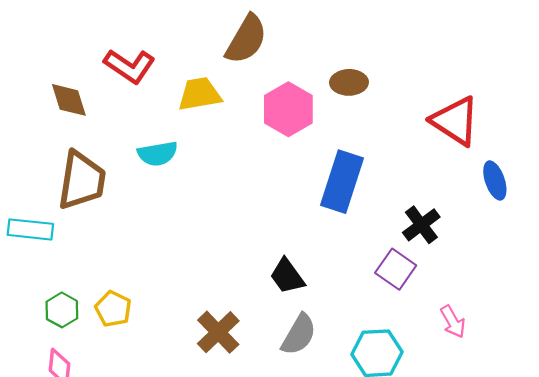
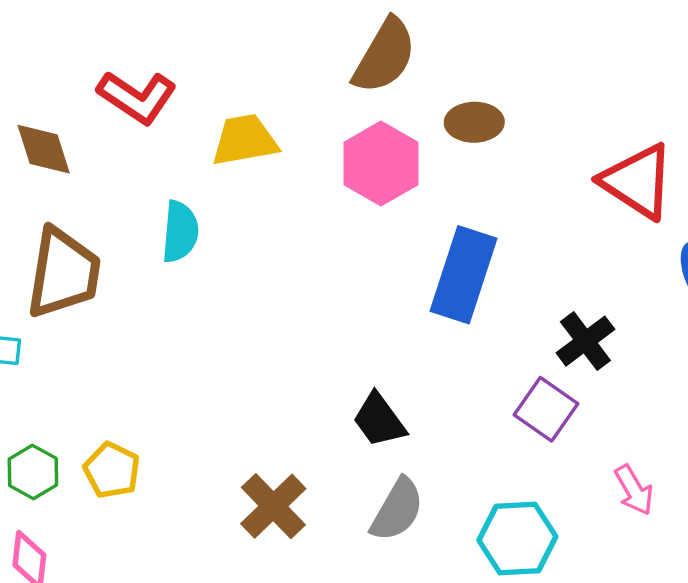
brown semicircle: (246, 39) -> (385, 56), moved
cyan semicircle: (158, 154) -> (180, 232), turned -75

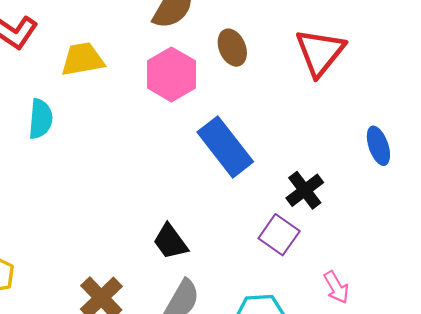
brown ellipse: (474, 122) -> (232, 48), turned 68
red triangle: (637, 181) -> (320, 52), moved, turned 36
blue rectangle: (463, 275) -> (225, 147), turned -56

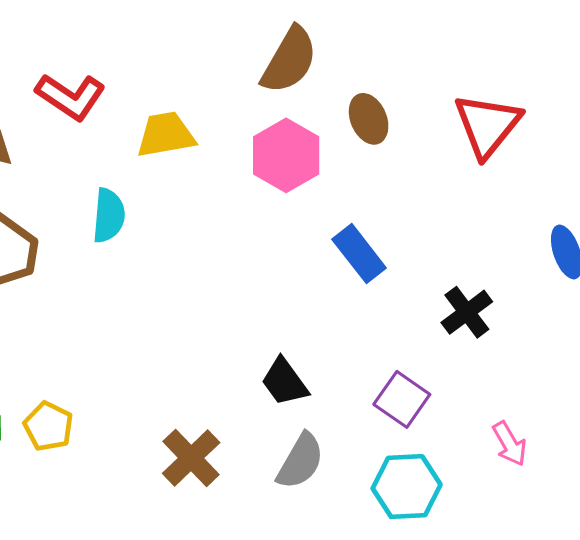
blue rectangle: (225, 147) -> (359, 254), size x0.7
purple square: (279, 235) -> (402, 399), moved

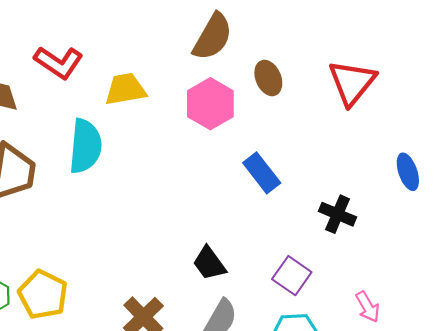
cyan semicircle: (109, 216) -> (85, 146), size x1.4
black cross: (467, 312) -> (338, 214), turned -30
yellow pentagon: (48, 426) -> (43, 295), size x1.4

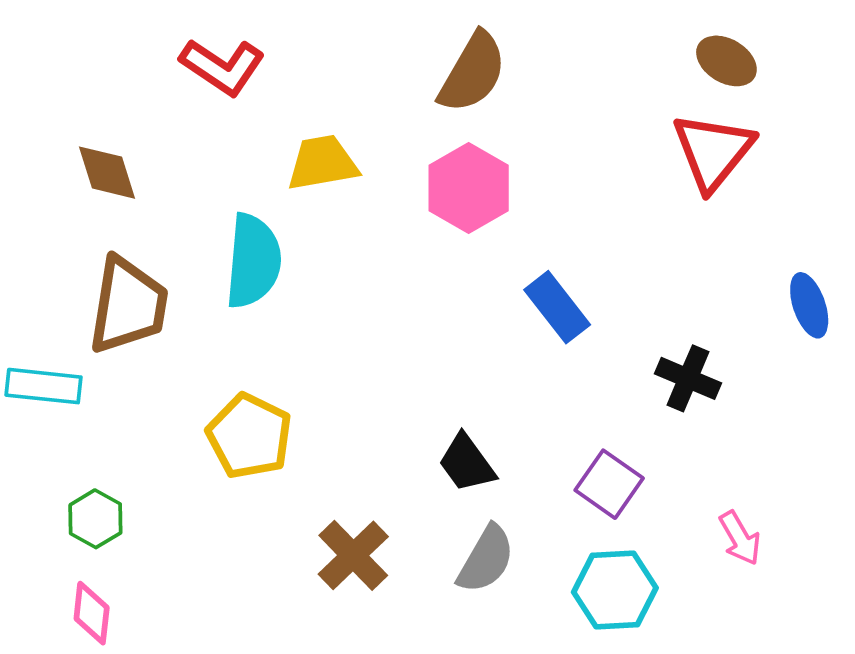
red L-shape: (59, 62) -> (222, 67), moved
brown ellipse: (268, 78) -> (726, 61), moved, turned -36
yellow pentagon: (43, 295) -> (249, 436), moved

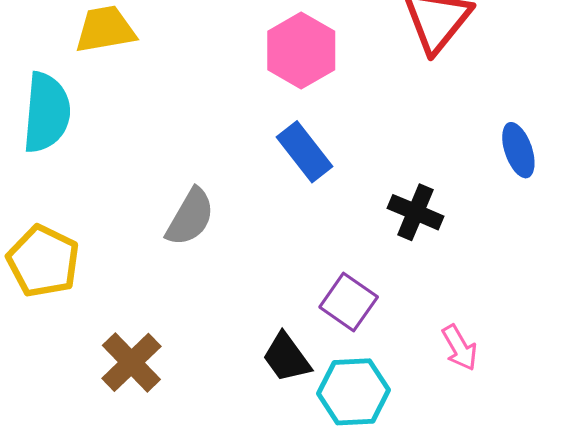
pink hexagon: (469, 188) -> (301, 51), moved
black trapezoid: (467, 463) -> (287, 358), moved
gray semicircle: (486, 559) -> (190, 217), moved

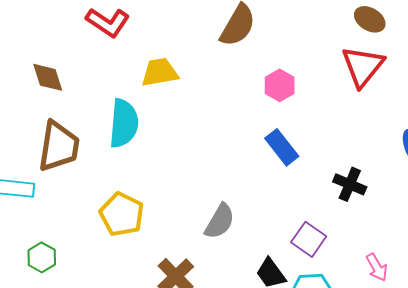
pink hexagon: (301, 51) -> (280, 85), size x0.7
gray semicircle: (190, 217) -> (220, 221), moved

